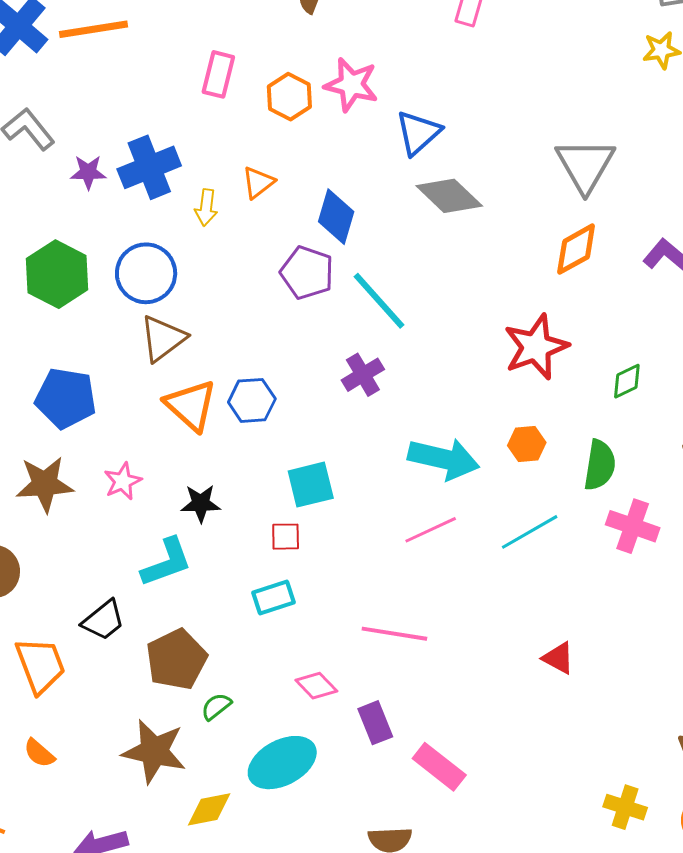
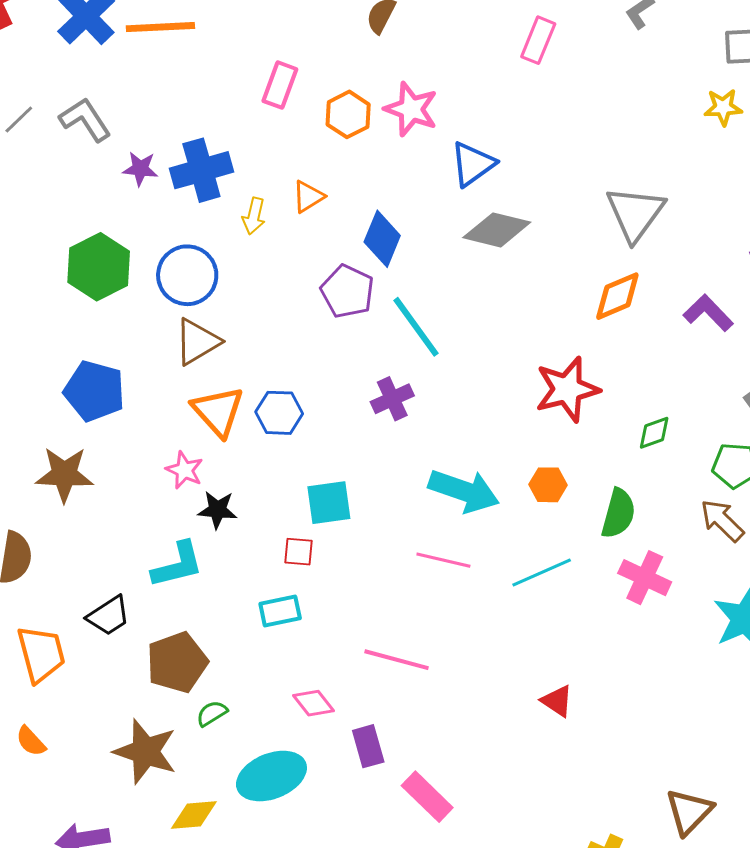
gray diamond: (449, 196) -> (497, 230), turned -36
pink star: (123, 481) -> (185, 470), moved, turned -30
pink line: (431, 530) -> (443, 560), turned 32

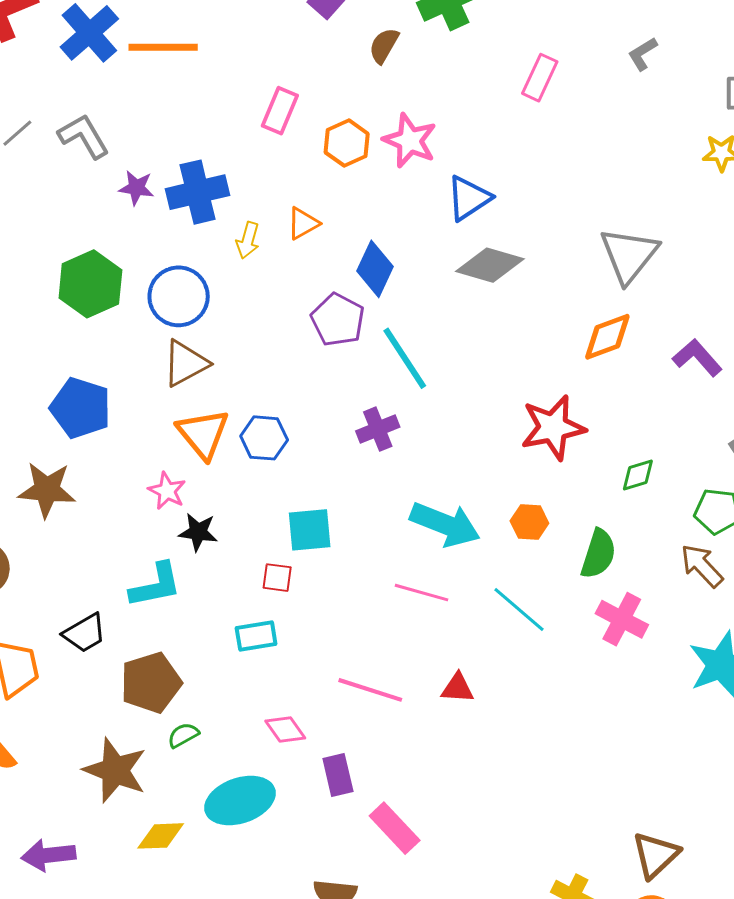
cyan line: (542, 573) -> (519, 610), turned 62
red triangle: (557, 701) -> (457, 688), moved, turned -33

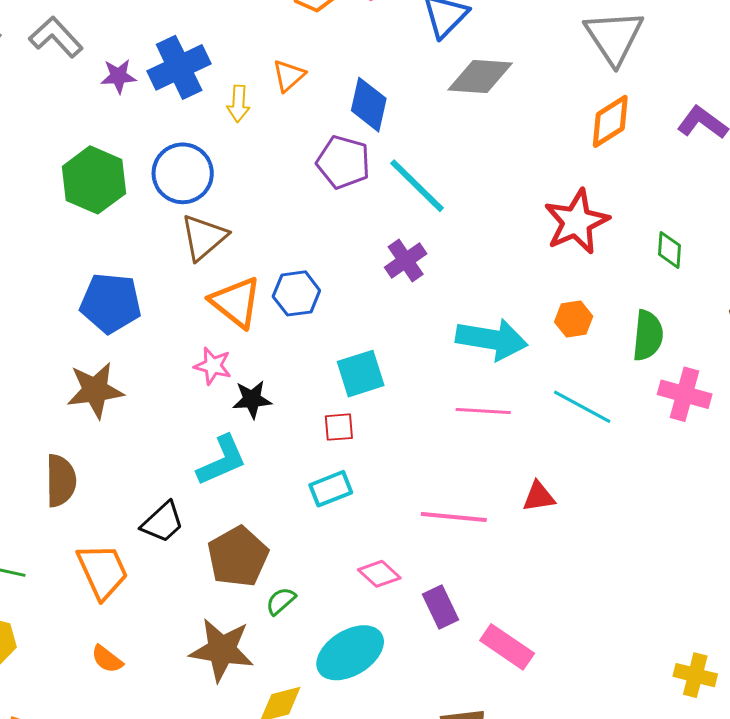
green diamond: (638, 475) -> (669, 250), turned -57

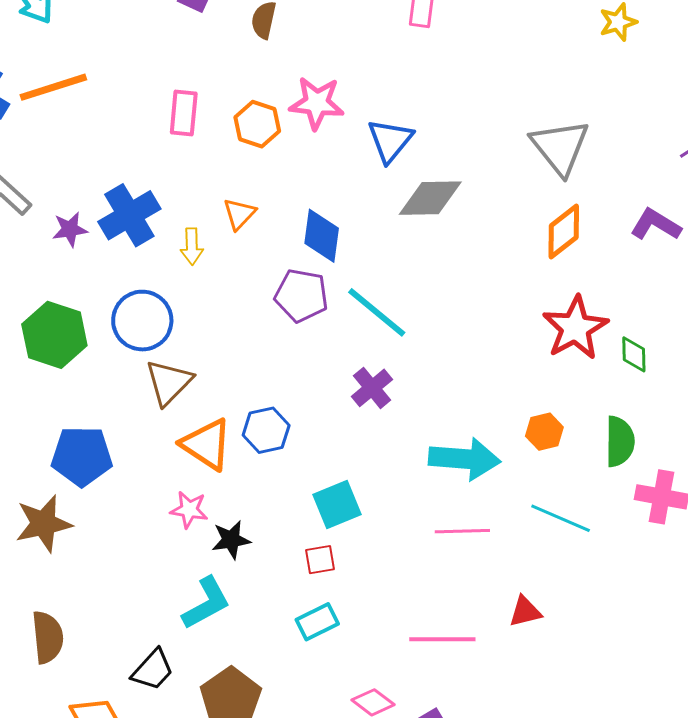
red star: (577, 222) -> (575, 328), moved
brown star: (95, 390) -> (44, 524), moved

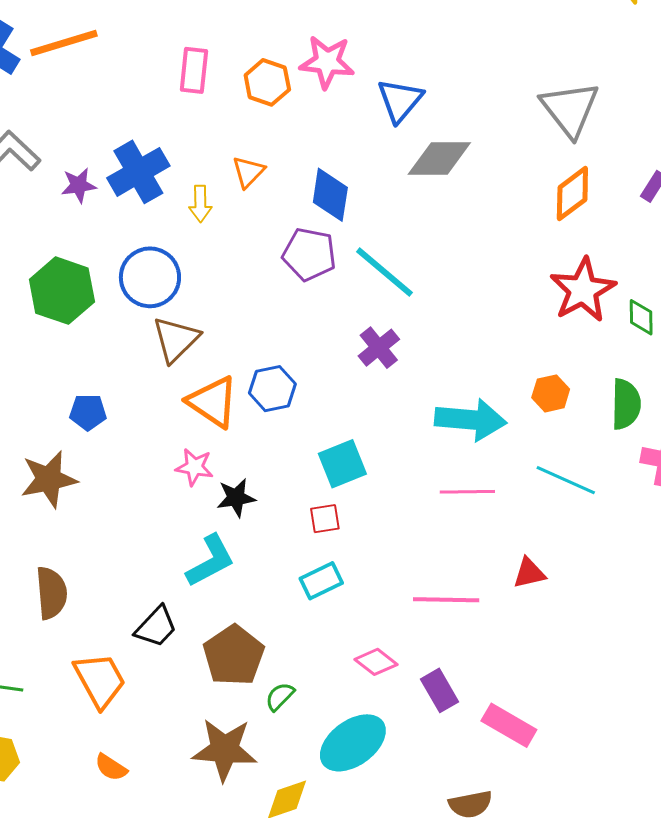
blue pentagon: (82, 456) -> (88, 412), size x0.6

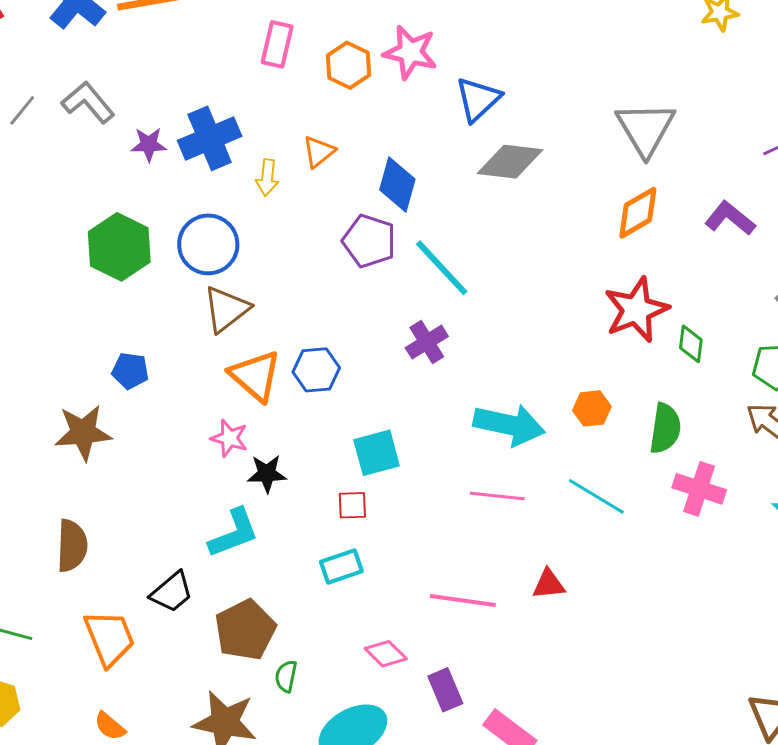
green semicircle: (280, 696) -> (286, 676), turned -40

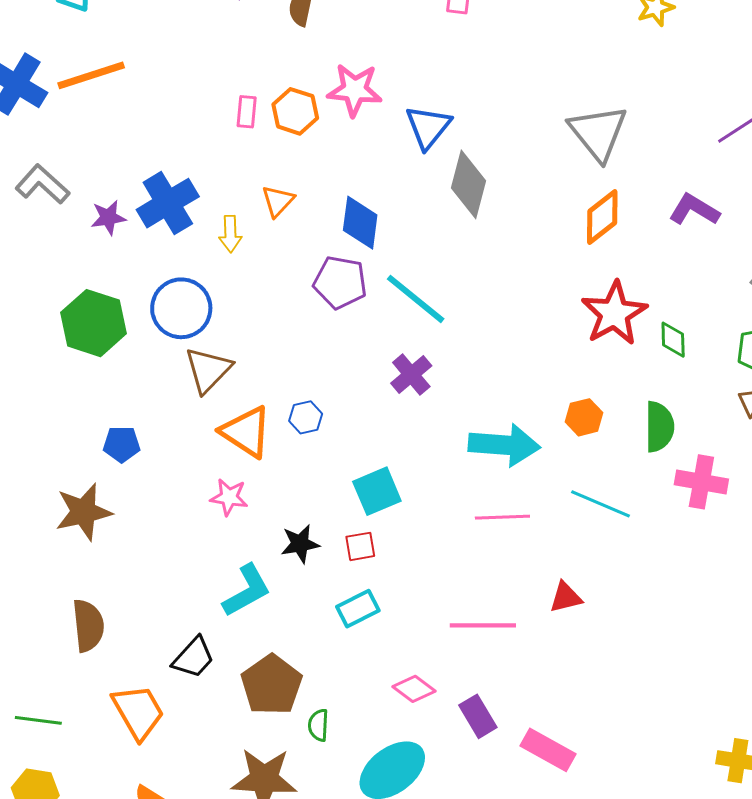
pink rectangle: (277, 44) -> (247, 112), moved, size x0.7
gray diamond: (510, 162) -> (469, 184), turned -74
blue hexagon: (316, 370) -> (306, 417), size x0.7
black star: (267, 474) -> (300, 544), moved

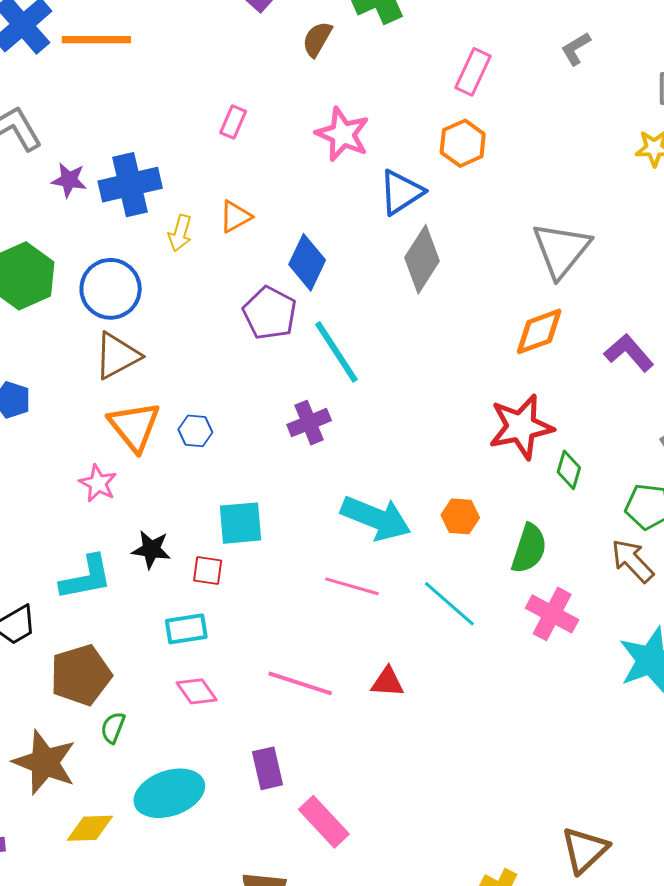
orange hexagon: (295, 111) -> (463, 143), moved
pink diamond: (414, 689) -> (197, 691), moved

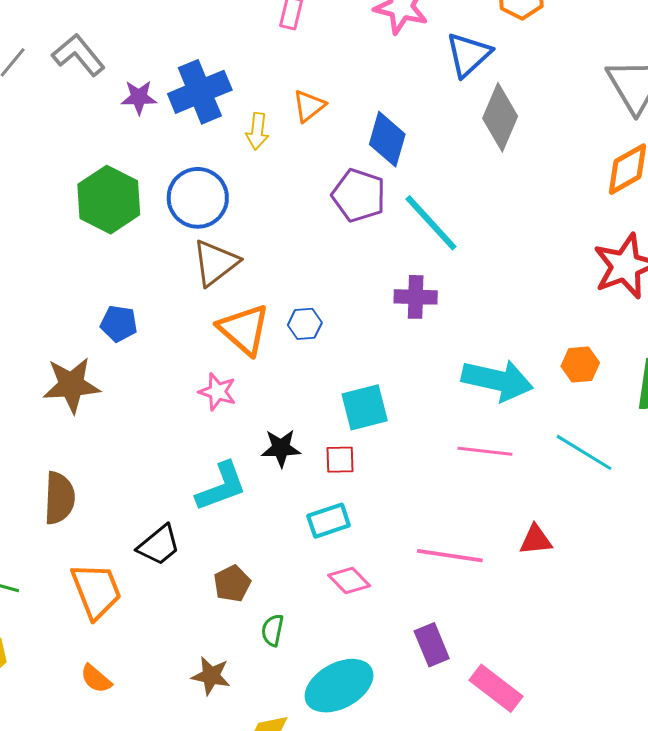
purple cross: (309, 423) -> (416, 297), turned 33
brown pentagon: (81, 675) -> (232, 584), size x0.6
brown star: (45, 762) -> (211, 676), size x0.6

